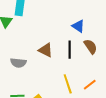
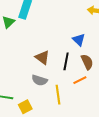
gray semicircle: (18, 63) -> (40, 80), moved
orange line: (90, 85) -> (80, 80), moved

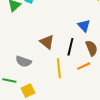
gray semicircle: (40, 80) -> (24, 62), moved
yellow line: (58, 95) -> (59, 68), moved

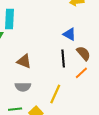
brown triangle: (47, 42) -> (24, 61), moved
yellow line: (59, 68) -> (55, 94), moved, turned 48

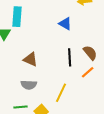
blue triangle: (69, 34) -> (65, 24), moved

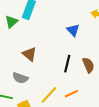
orange line: (88, 72) -> (71, 94), moved

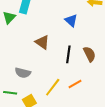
brown triangle: (29, 54) -> (42, 42), moved

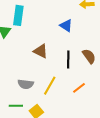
yellow line: (53, 87) -> (50, 86), moved

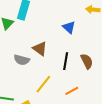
gray semicircle: (26, 84) -> (22, 60), moved

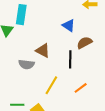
brown semicircle: (87, 61) -> (84, 43), moved, turned -84

